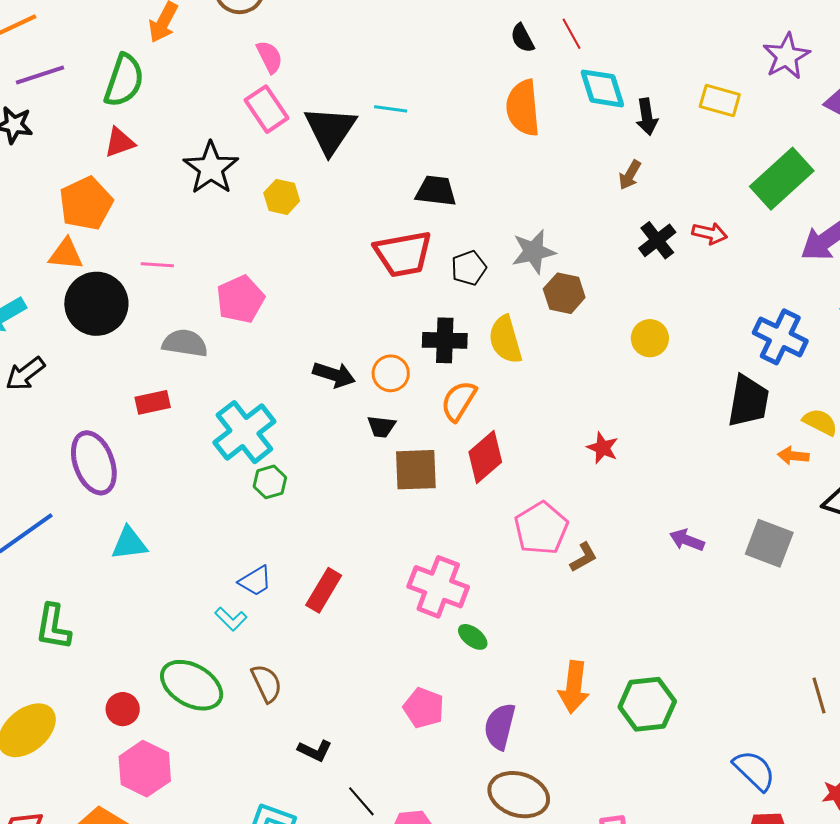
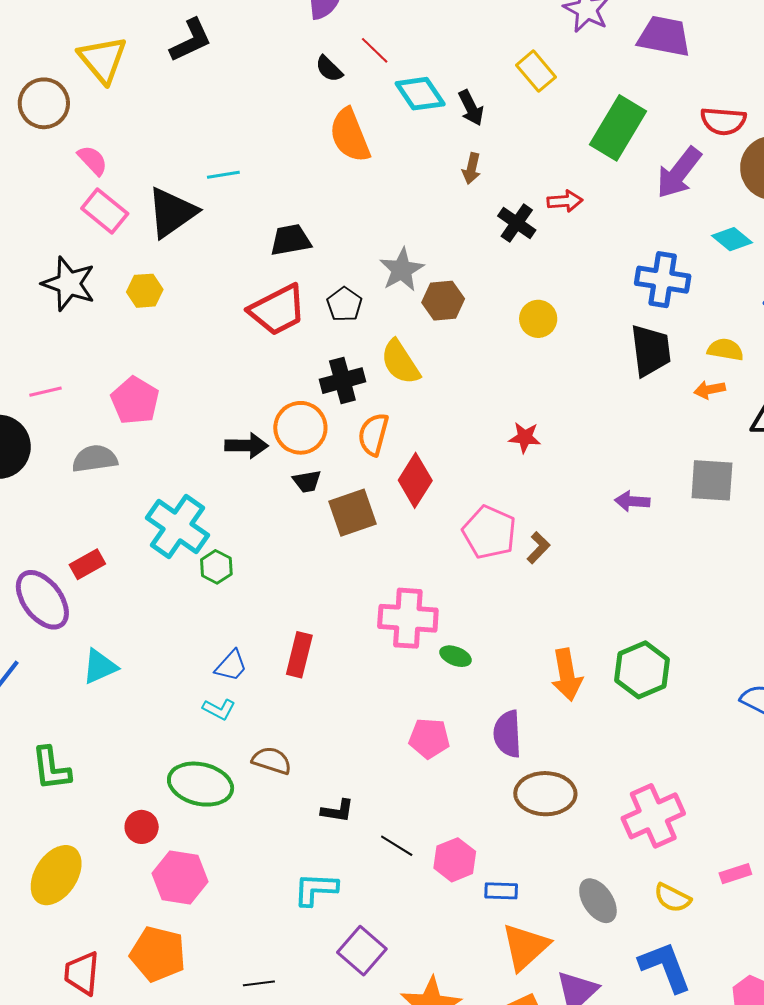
yellow rectangle: (720, 100) -> (536, 71), turned 51
black triangle: (330, 130) -> (172, 212), turned 38
orange circle: (391, 373) -> (300, 428), size x1.4
red rectangle: (153, 402) -> (87, 564), moved
brown semicircle: (267, 683) -> (272, 761), turned -30

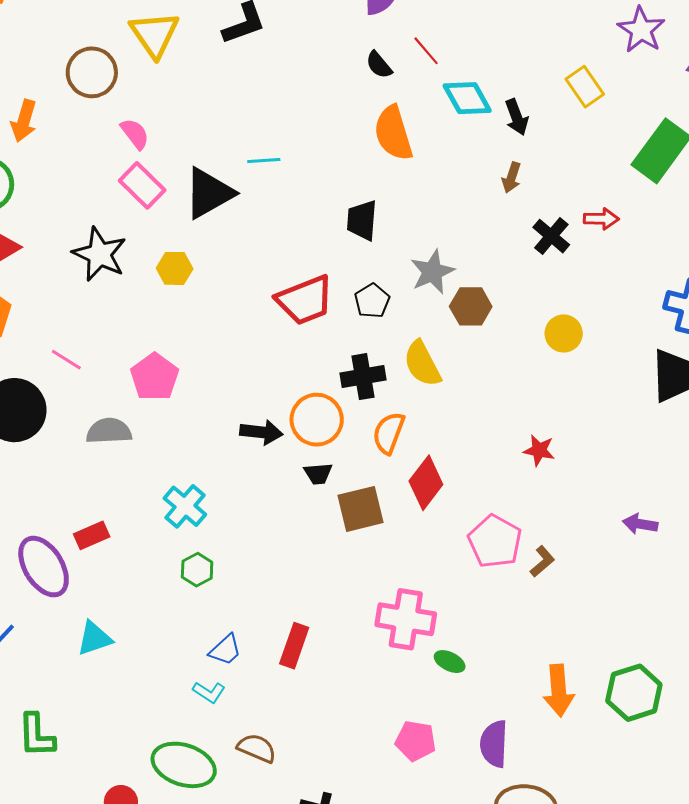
black trapezoid: (291, 240) -> (362, 220), moved, turned -81
pink line: (45, 392) -> (66, 360), turned 40
cyan cross: (177, 526) -> (185, 506), size x0.7
green hexagon: (216, 567) -> (197, 570), moved

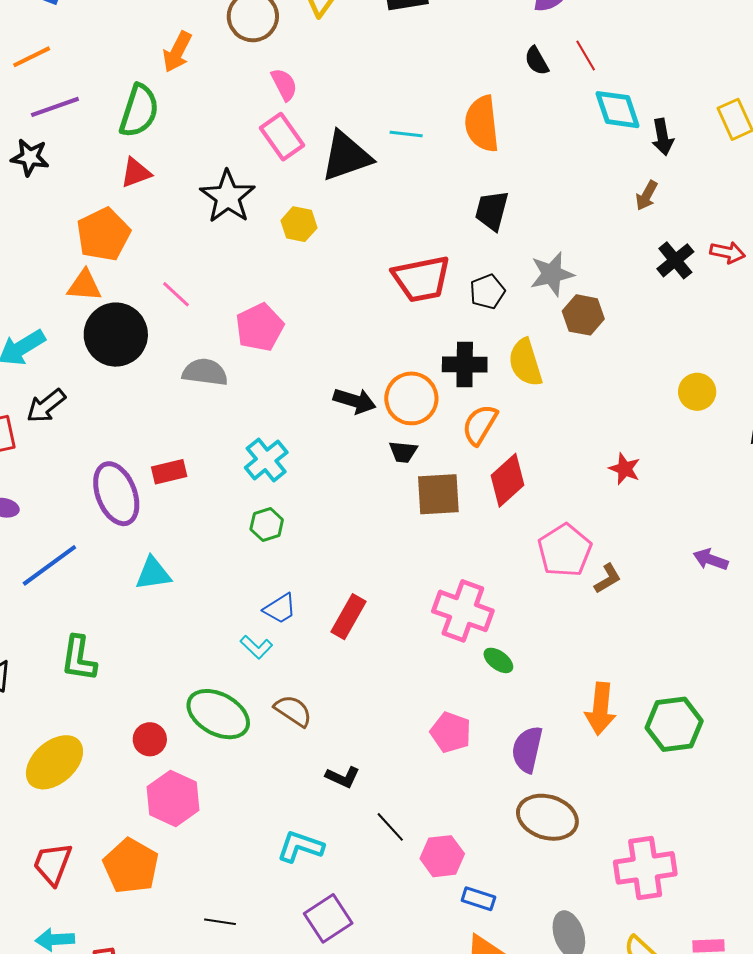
orange semicircle: (393, 133) -> (482, 124), moved
yellow circle: (564, 333) -> (697, 392), moved

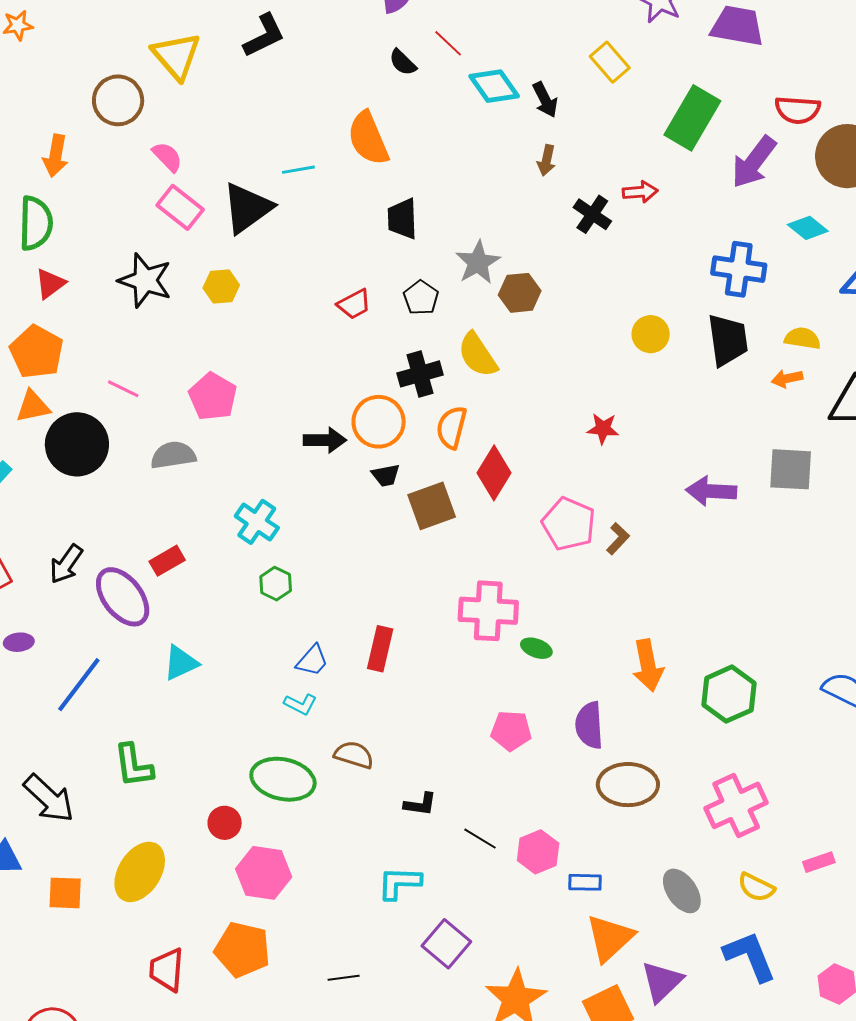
red trapezoid: (421, 279) -> (354, 304), size x0.6
black arrow: (46, 406) -> (66, 564), moved
purple arrow: (711, 559) -> (711, 491), size x1.4
green hexagon: (674, 724) -> (729, 694), moved

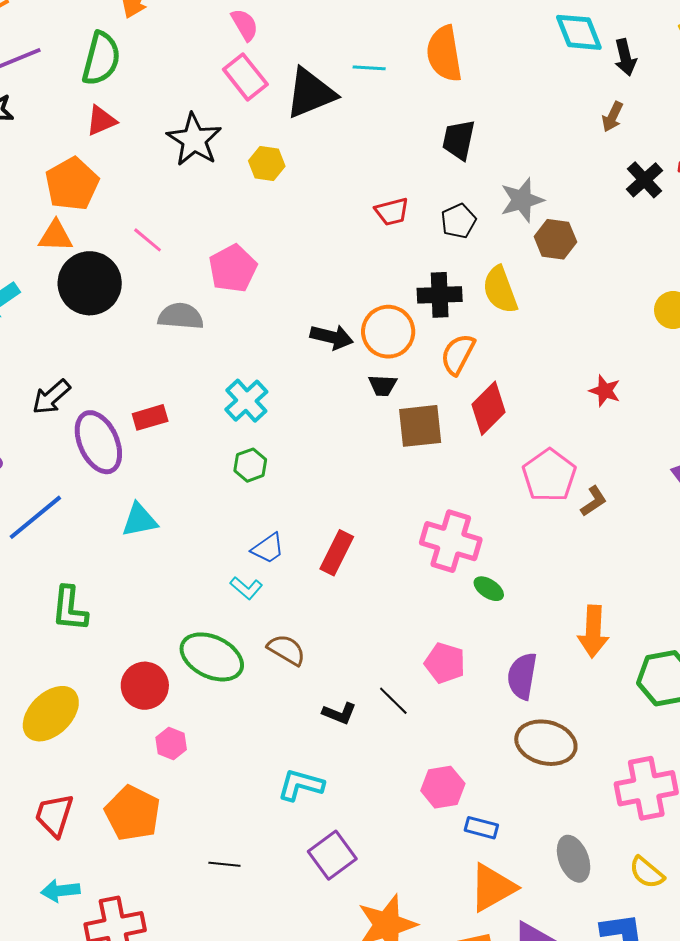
red circle: (225, 823) -> (145, 686), size x1.4
black line: (480, 839) -> (393, 701), moved
pink hexagon: (264, 873) -> (171, 744), size x0.6

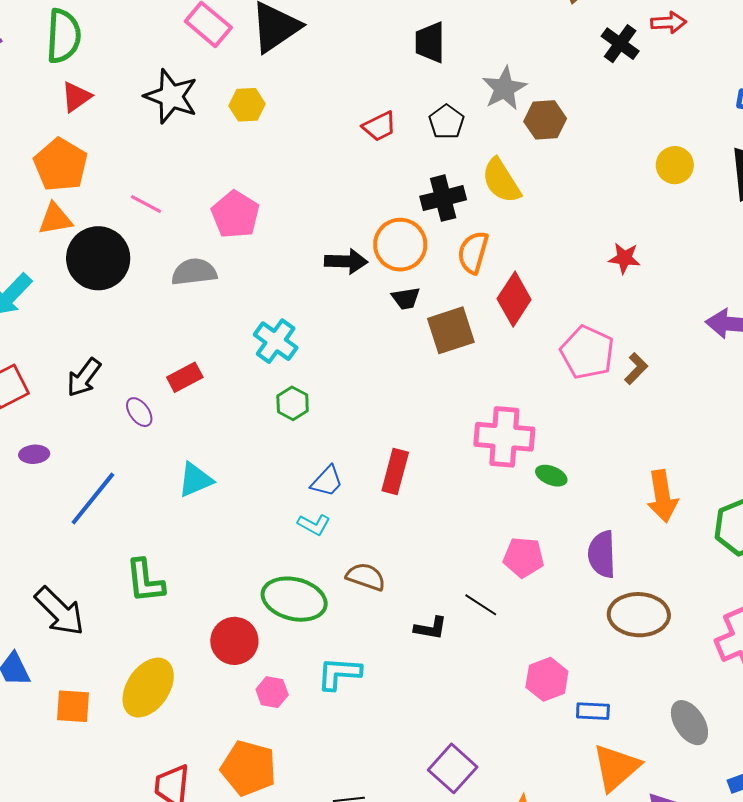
purple ellipse: (98, 442) -> (139, 412), size x0.5
cyan L-shape: (301, 785) -> (339, 673), moved

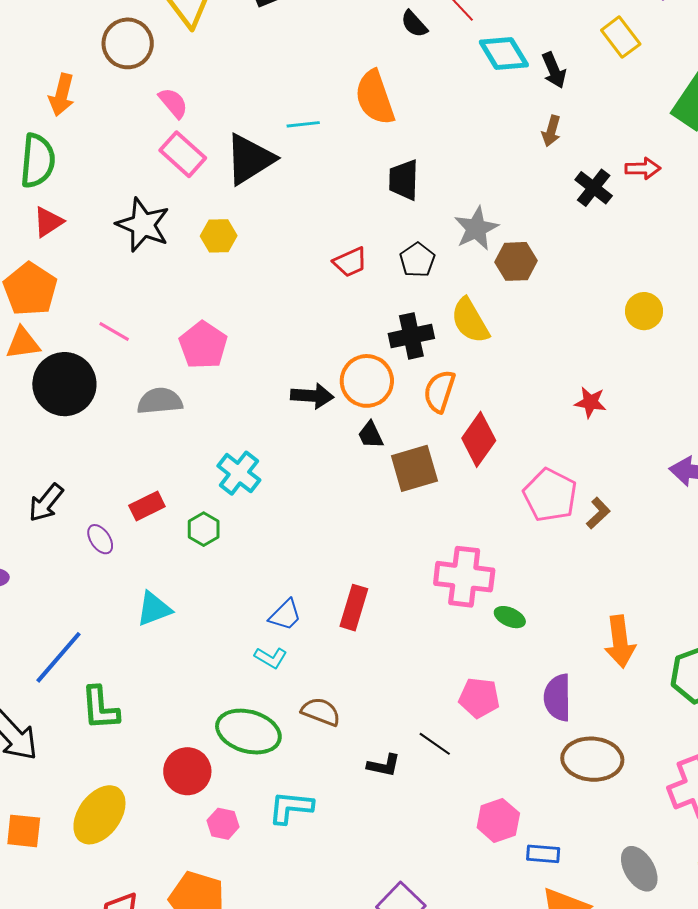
black trapezoid: (406, 298) -> (371, 435), turned 72
green hexagon: (293, 403) -> (204, 529), moved
blue line: (93, 498) -> (58, 657), moved

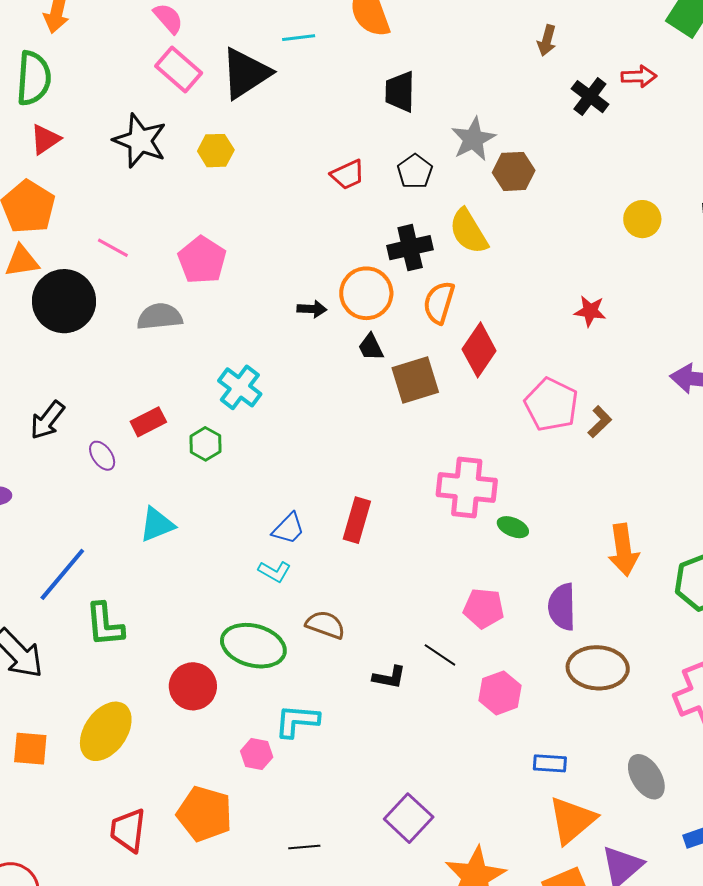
black arrow: (312, 396) -> (312, 309), size x0.7
pink hexagon: (498, 820) -> (500, 693), moved
pink hexagon: (223, 824) -> (257, 754), moved

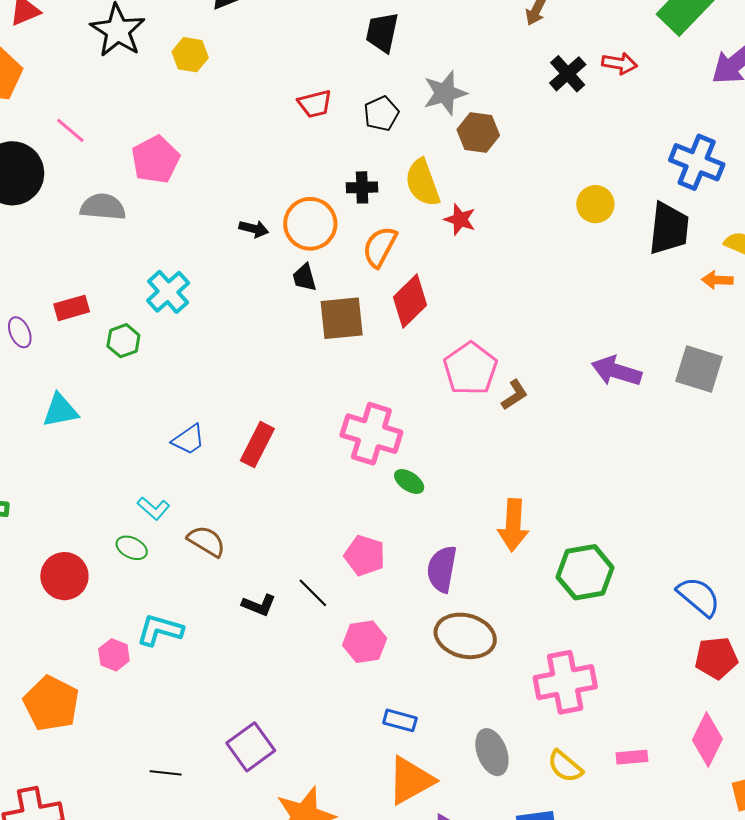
black cross: (410, 248) -> (362, 187), size x0.7
red star: (590, 311) -> (460, 219), moved
cyan L-shape: (275, 572) -> (154, 508), moved
green ellipse: (253, 646) -> (132, 548), size x0.5
black line: (304, 847) -> (166, 773), moved

